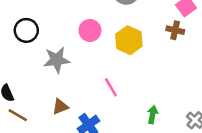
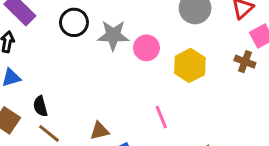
black circle: (26, 30) -> (74, 22), moved
gray star: (57, 60) -> (113, 35), moved

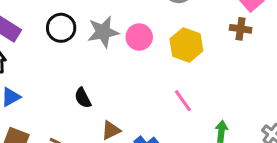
black semicircle: (40, 106) -> (83, 98), moved
pink line: (161, 117) -> (183, 101), moved

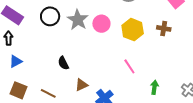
brown cross: (241, 29) -> (164, 28), moved
gray star: (103, 32) -> (78, 20), turned -30

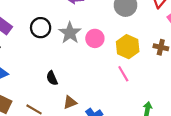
pink line: (129, 66) -> (123, 74), moved

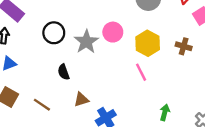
black circle: (41, 28) -> (54, 33), moved
gray star: (70, 33) -> (86, 42), moved

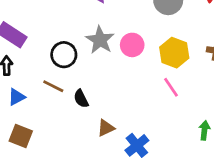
gray star: (86, 42) -> (100, 40), moved
brown line: (42, 105) -> (53, 86), moved

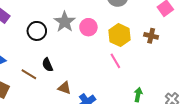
brown line: (53, 86) -> (29, 74), moved
brown triangle: (106, 128) -> (64, 88), turned 40

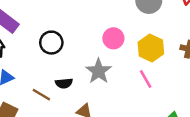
gray star: (65, 22) -> (99, 71), moved
black semicircle: (47, 65) -> (64, 83), turned -72

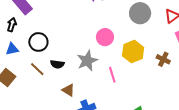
black circle: (51, 43) -> (38, 42), moved
pink line: (146, 79) -> (112, 75), moved

